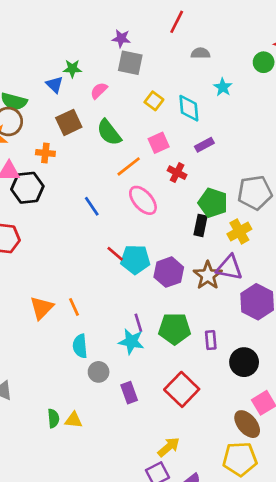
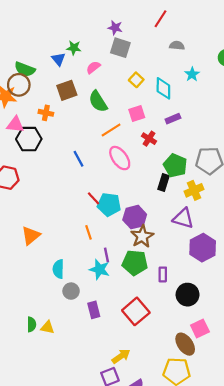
brown star: (208, 275) -> (142, 236), moved
orange line: (74, 307) -> (89, 232), moved

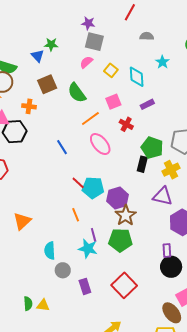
pink semicircle: (93, 67) -> (86, 62), moved
purple rectangle: (163, 274) -> (167, 251), moved

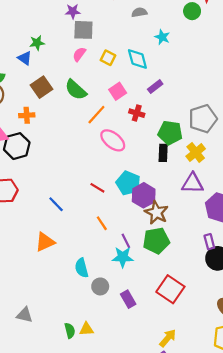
blue line: (62, 147) -> (56, 204), moved
cyan pentagon: (93, 188) -> (128, 183), moved, turned 30
orange triangle: (22, 221) -> (45, 242), turned 30

